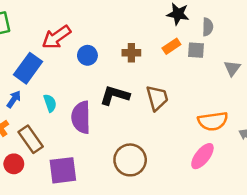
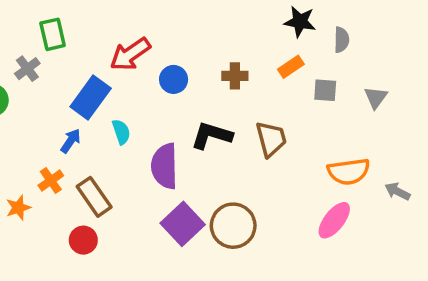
gray square: (196, 50) -> (325, 90), moved
cyan semicircle: (50, 103) -> (121, 132), moved
red circle: (14, 164) -> (83, 240), moved
purple square: (63, 170) -> (183, 224), moved, turned -36

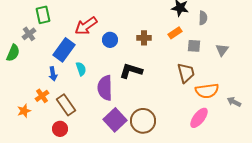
brown trapezoid: (271, 139) -> (186, 73), moved
blue arrow: (71, 141) -> (53, 74), turned 136

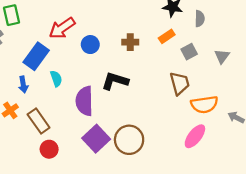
gray square: (194, 46) -> (189, 52), turned -32
red circle: (60, 129) -> (49, 149), moved

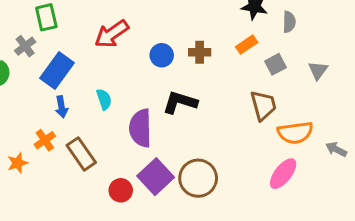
blue circle: (90, 45) -> (162, 55), moved
blue rectangle: (36, 56) -> (57, 70), moved
red circle: (49, 149) -> (121, 190), moved

